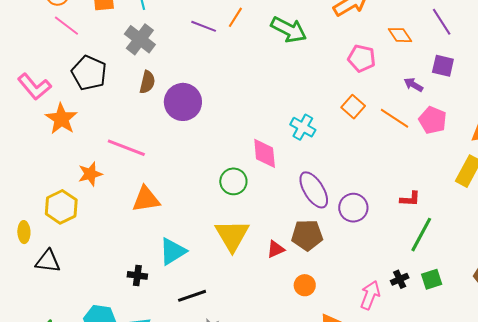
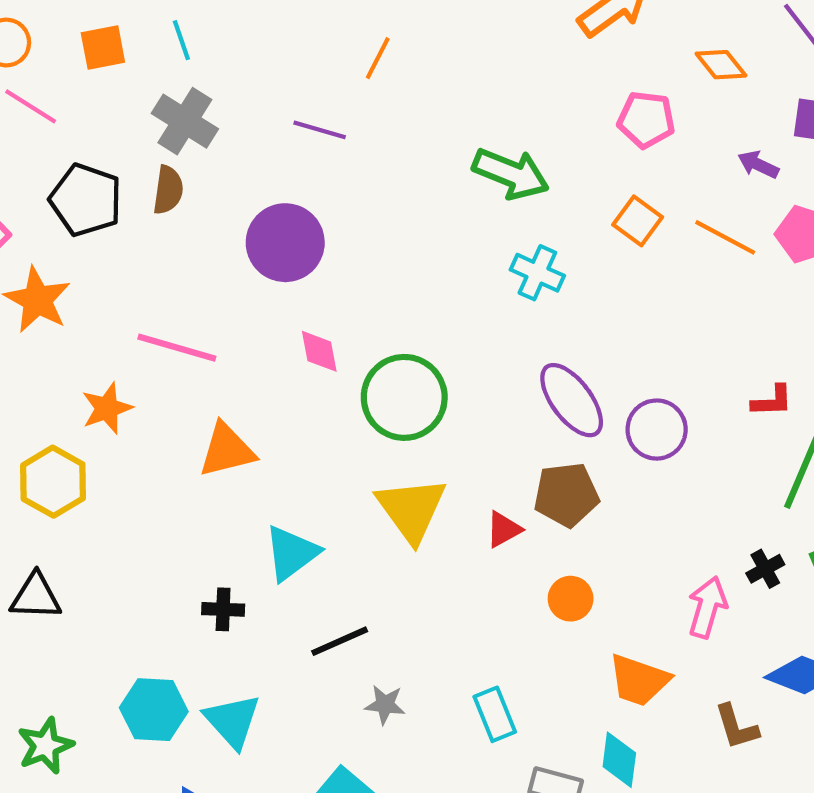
purple line: (204, 26) -> (320, 130), moved
green arrow: (289, 30) -> (511, 174), moved
brown semicircle: (147, 82) -> (168, 190), moved
pink diamond: (265, 153) -> (319, 351), moved, size x0.7
green circle: (233, 181) -> (404, 397), size x1.5

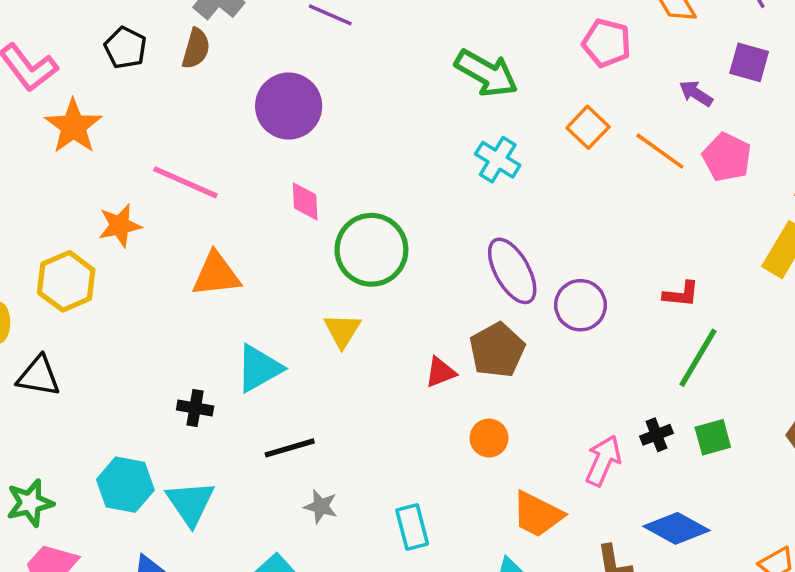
black pentagon: (86, 200) -> (125, 48), size x0.7
brown pentagon: (566, 495) -> (497, 350), turned -30
yellow triangle: (411, 509) -> (342, 330), moved, size x0.6

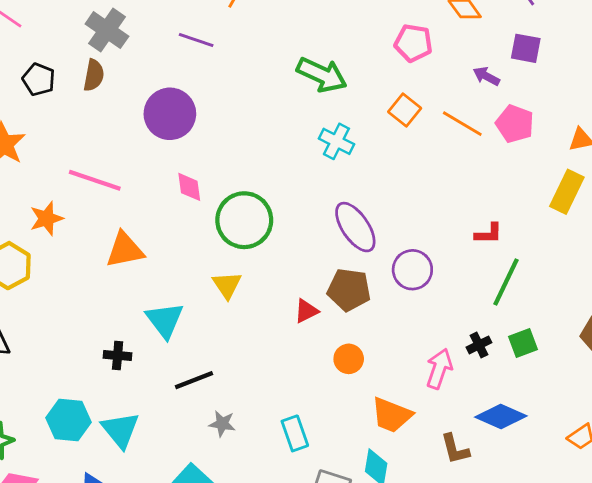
purple circle: (580, 305) -> (412, 270), moved
brown pentagon: (497, 350) -> (349, 290), turned -30
cyan triangle: (259, 368) -> (165, 320), turned -33

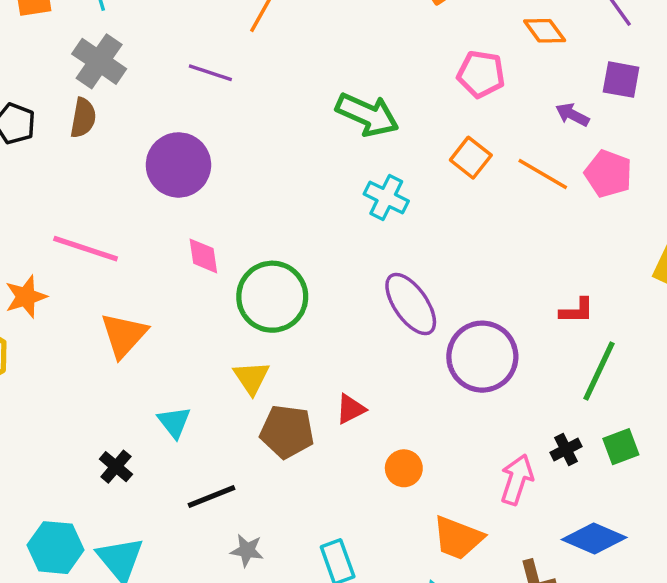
orange triangle: (125, 250) -> (124, 335), turned -36
purple circle: (412, 270) -> (482, 357), size x1.4
brown pentagon: (349, 290) -> (287, 432), moved
cyan triangle: (165, 320) -> (174, 422), size x0.7
black cross: (118, 355) -> (116, 467), turned 36

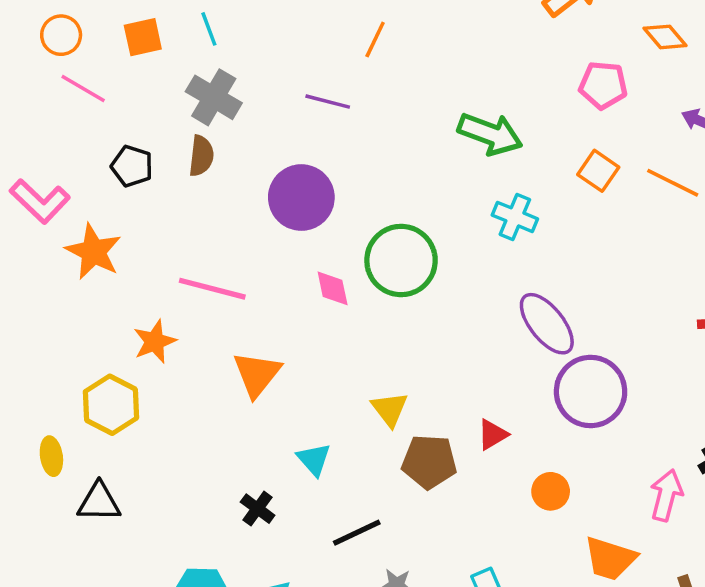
green circle: (272, 297) -> (401, 261), moved
purple circle: (482, 357) -> (591, 392), moved

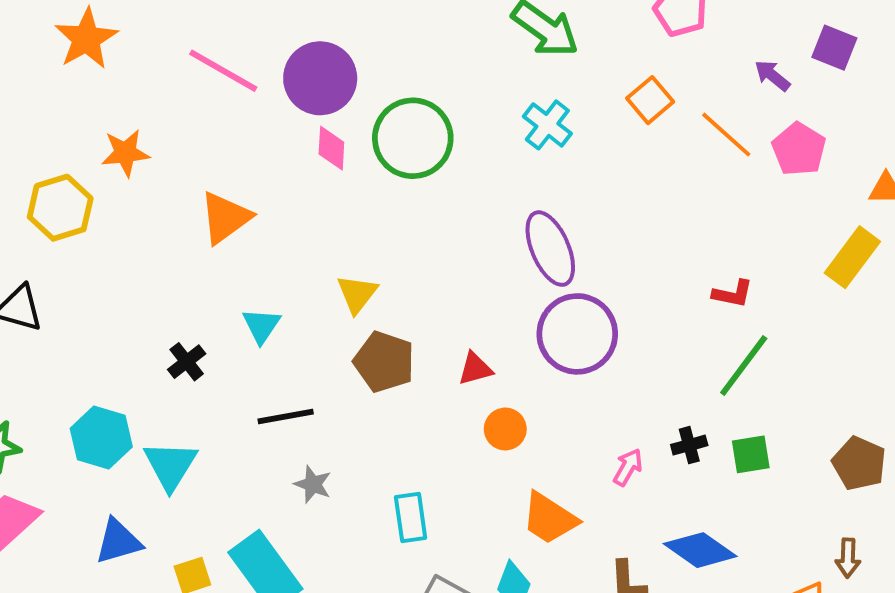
purple circle: (301, 198) -> (320, 78), moved
pink line: (212, 289) -> (223, 71), moved
red triangle: (493, 434) -> (475, 369), moved
pink arrow: (666, 495) -> (628, 467), size x0.7

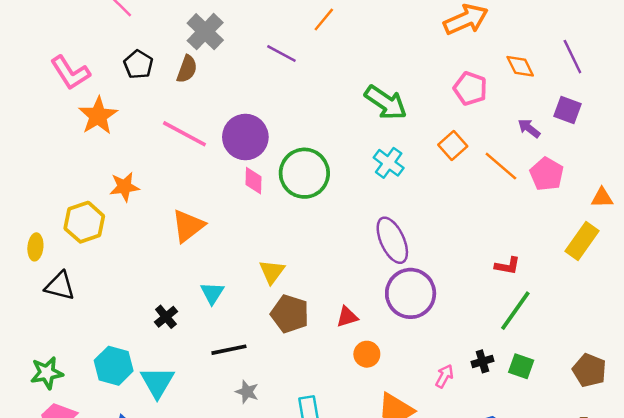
green square: (751, 454) -> (521, 366), turned 30

